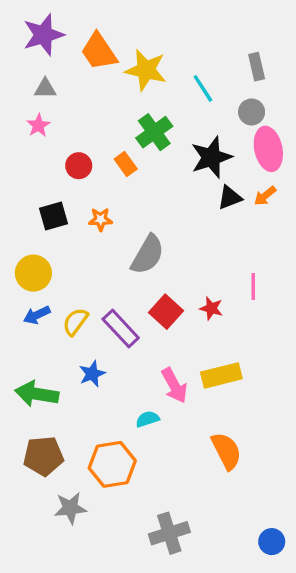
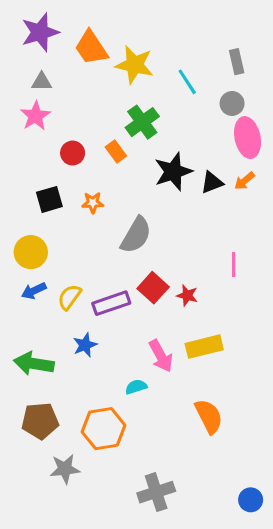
pink star: (38, 125) -> (35, 116), size x1.4
black star: (211, 157) -> (173, 172), moved
red star: (211, 308) -> (187, 295), moved
purple rectangle: (121, 328) -> (111, 303), turned -66

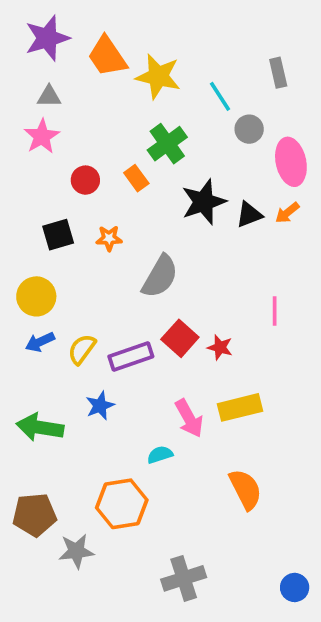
gray circle: (232, 103) -> (249, 129), moved
brown pentagon: (40, 421) -> (34, 515), moved

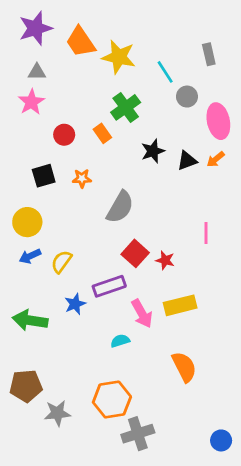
black star: (204, 202) -> (153, 151), size x0.7
purple rectangle: (131, 356) -> (109, 286), moved
orange hexagon: (122, 504) -> (112, 400), moved

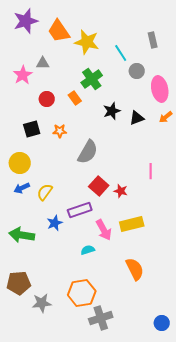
gray triangle: (37, 72) -> (43, 63), moved
orange arrow: (216, 159) -> (166, 117), moved

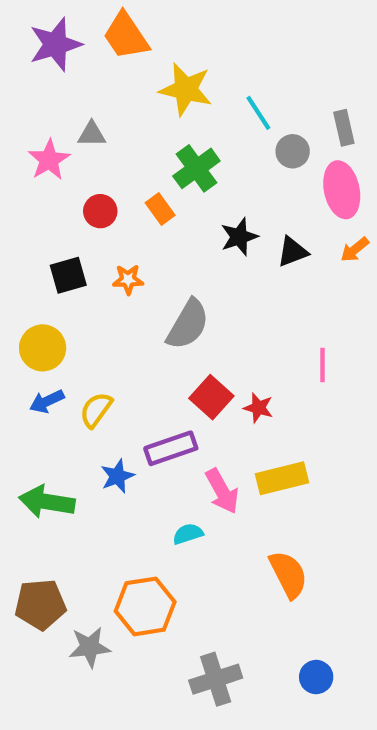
orange trapezoid: (59, 31) -> (126, 36), moved
gray rectangle: (153, 40) -> (344, 128), moved
orange hexagon: (82, 293) -> (145, 606), moved
blue circle: (162, 323) -> (316, 677), moved

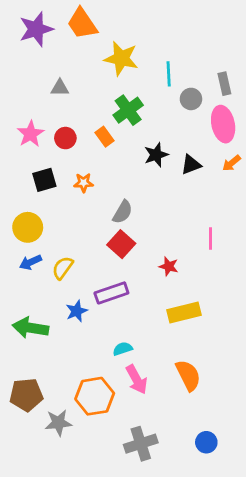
cyan line: (258, 113) -> (169, 74), turned 30
pink star: (49, 160) -> (30, 134), moved
gray semicircle: (188, 324) -> (123, 212), size x0.7
red square: (211, 397) -> (121, 244), moved
pink arrow: (222, 491) -> (137, 379), moved

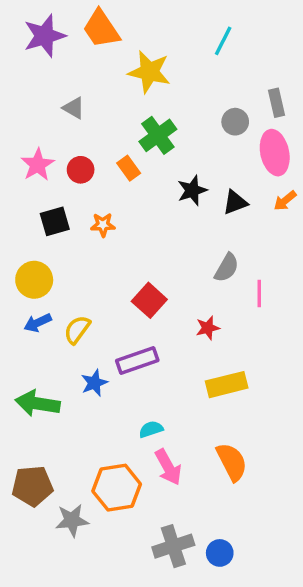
cyan line: (169, 74) -> (223, 41), moved, turned 30
gray triangle: (60, 88) -> (74, 108), turned 30
gray semicircle: (123, 212) -> (227, 268), moved
red star: (169, 266) -> (208, 328), turned -30
blue circle: (206, 442) -> (220, 553), moved

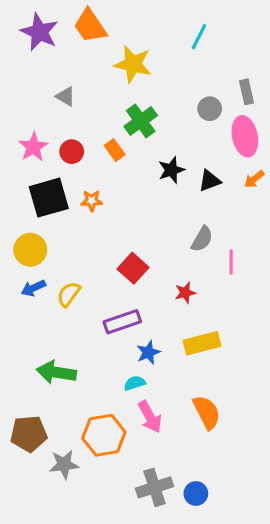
purple star: (44, 36) -> (39, 32), turned -30
black square: (55, 221) -> (49, 198), size x1.5
blue star: (94, 383) -> (148, 352), moved
green arrow: (38, 403) -> (56, 372), moved

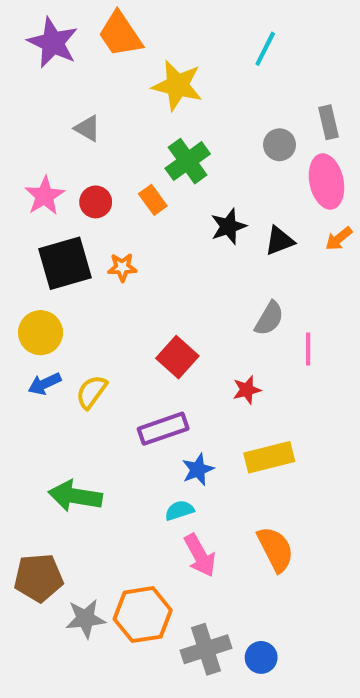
orange hexagon: (104, 435) -> (143, 615), moved

